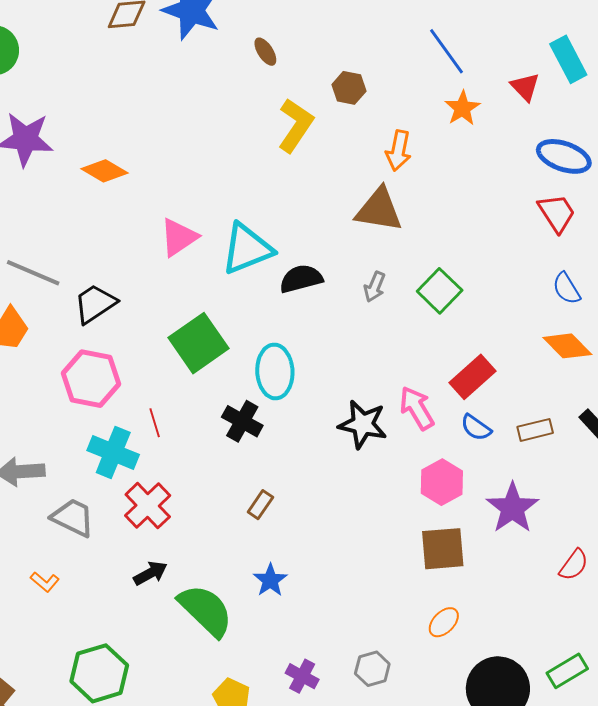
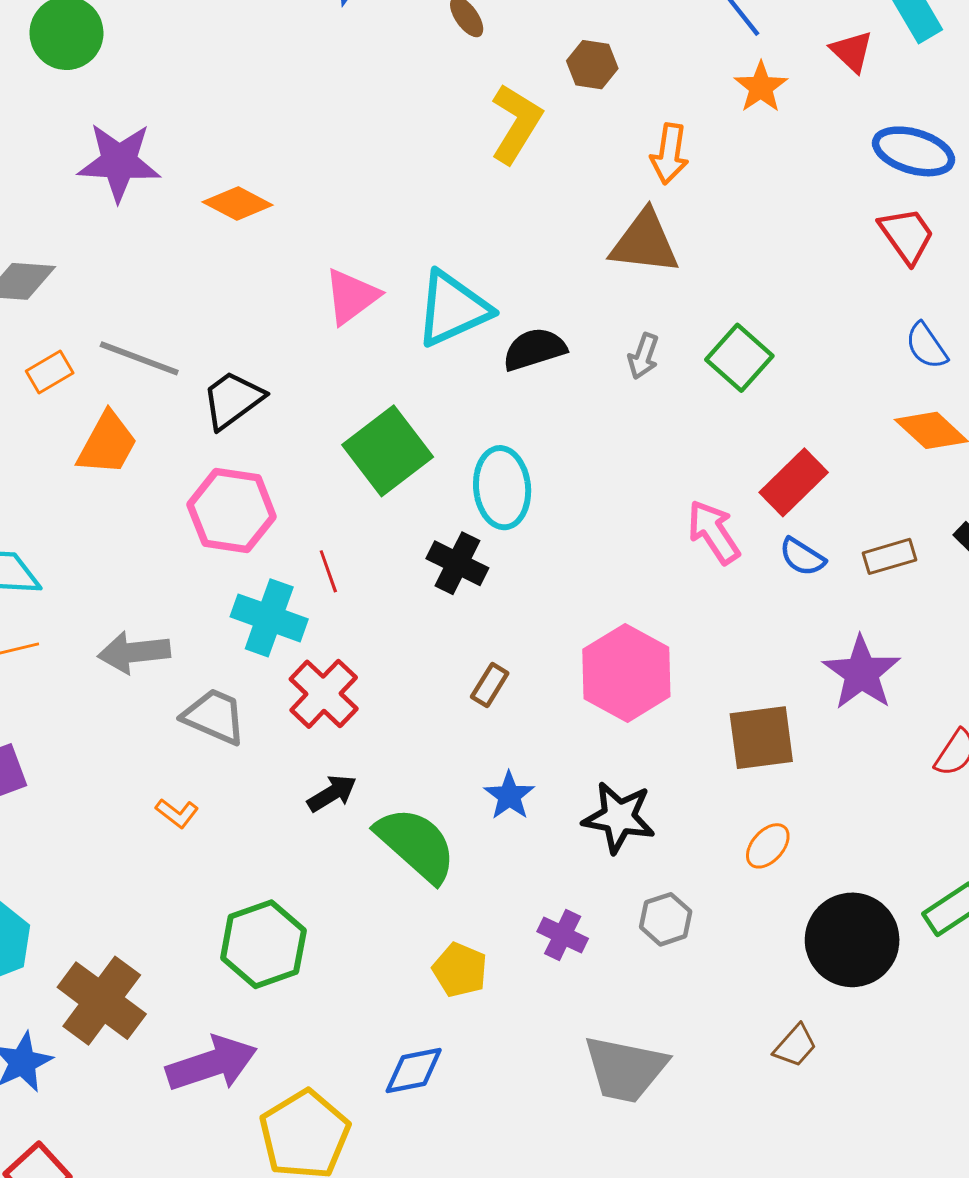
black star: (363, 424) -> (619, 817), moved
pink hexagon: (442, 482) -> (626, 673), moved, size x1.4

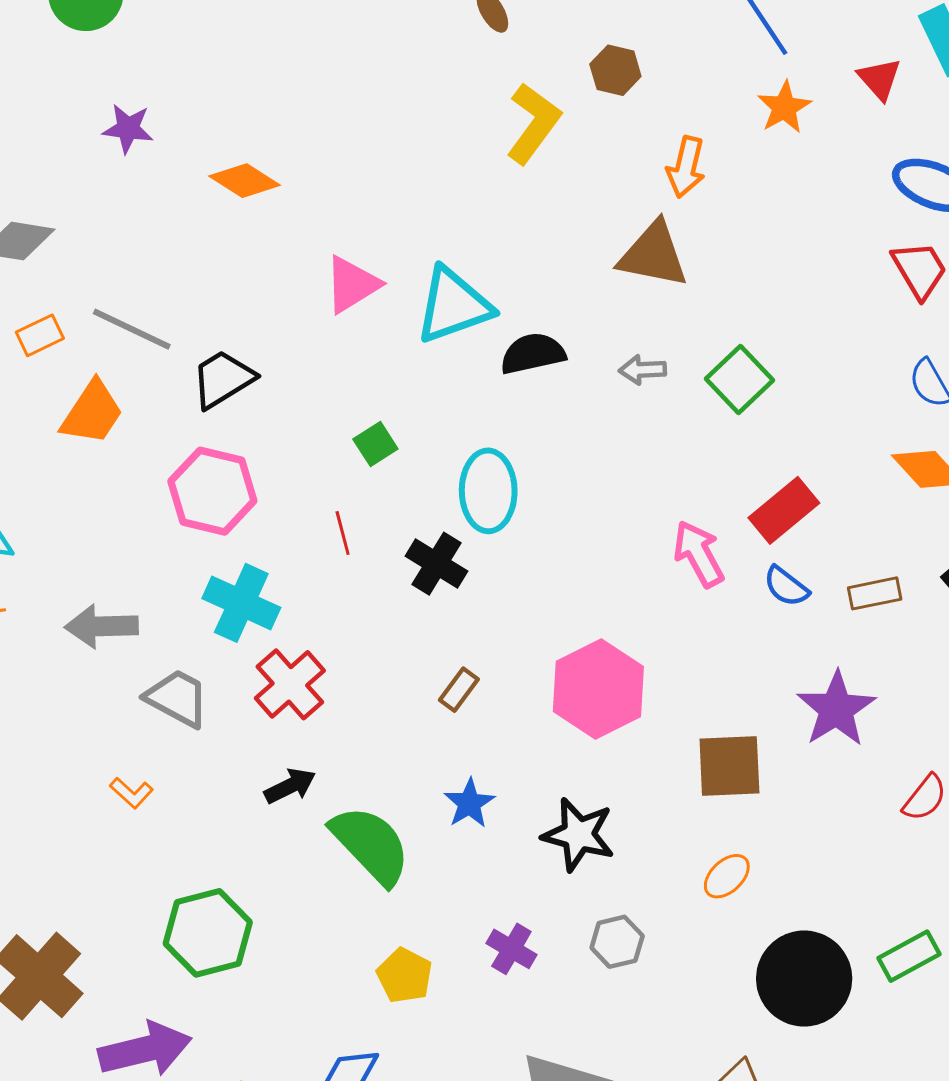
purple star: (119, 162) -> (128, 129), size x0.6
gray arrow: (643, 356) -> (642, 370), turned 63
green square: (388, 451) -> (375, 444), size x0.5
red line: (328, 571) -> (343, 533), moved

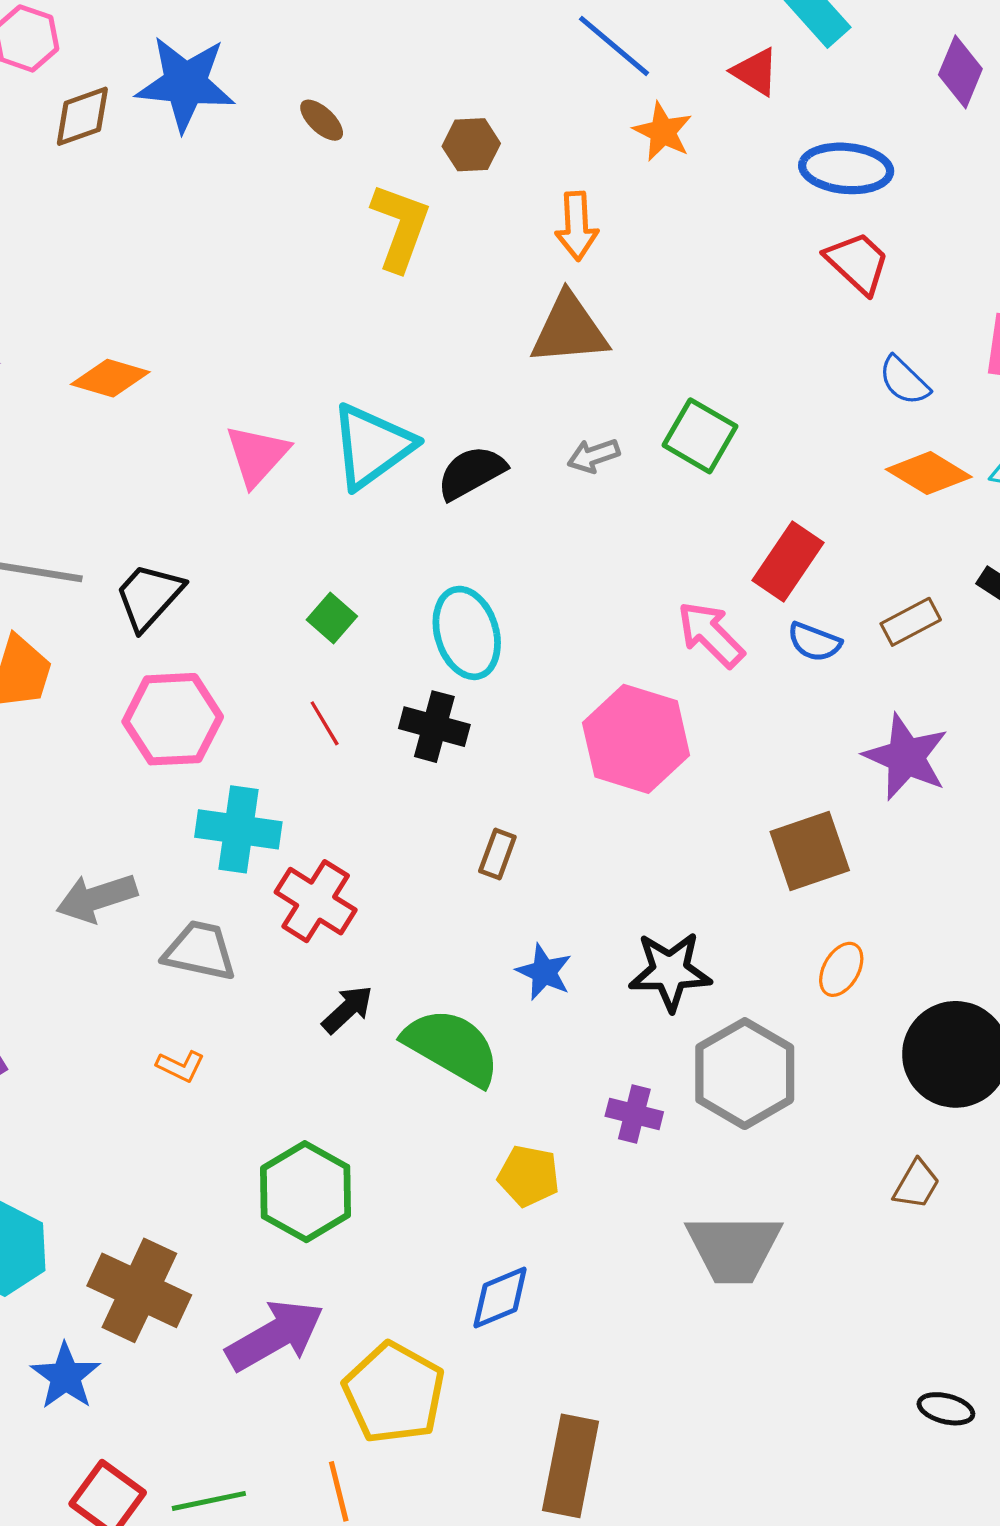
pink hexagon: (598, 689) -> (636, 739), moved
gray hexagon: (617, 942) -> (745, 1074), size x1.8

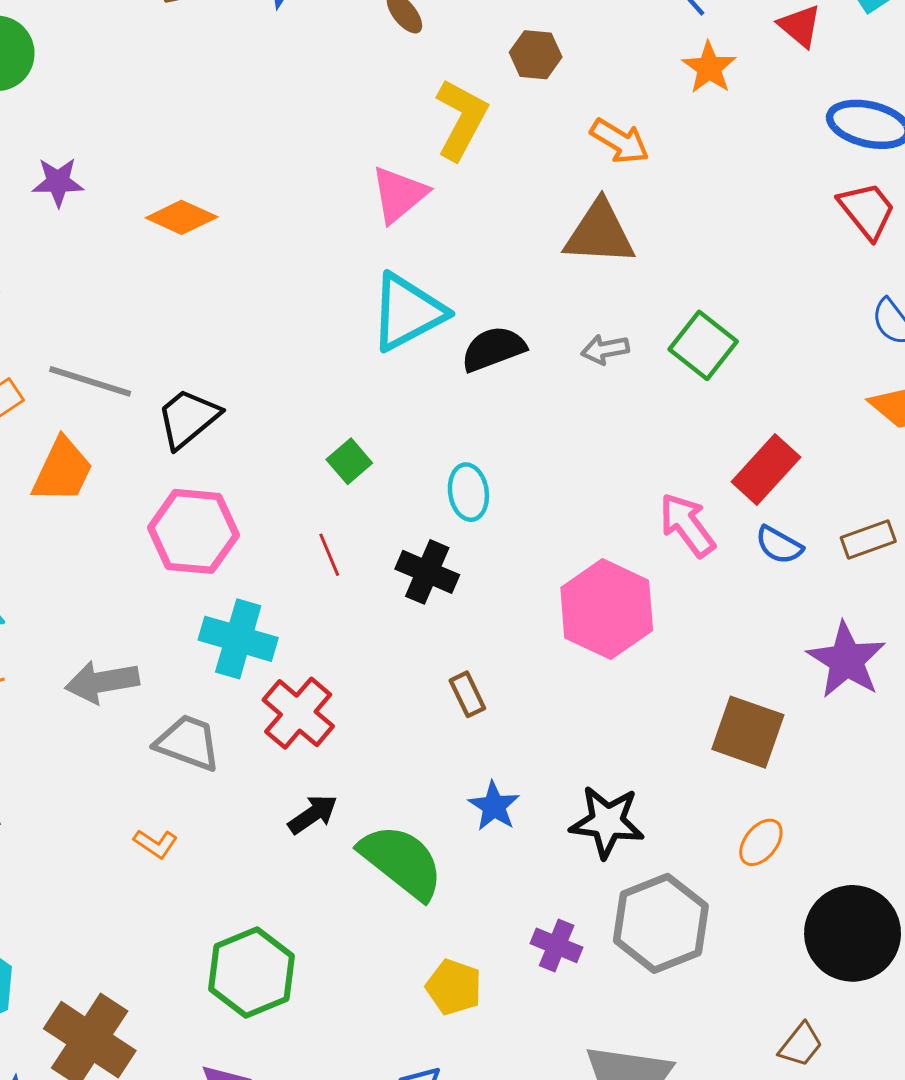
orange arrow: (577, 226) -> (620, 141), turned -64
pink triangle: (257, 455) -> (399, 194), moved
cyan ellipse: (467, 633) -> (468, 492), size x0.7
brown square: (810, 851) -> (748, 732), turned 30
brown rectangle: (497, 854) -> (467, 694), turned -54

